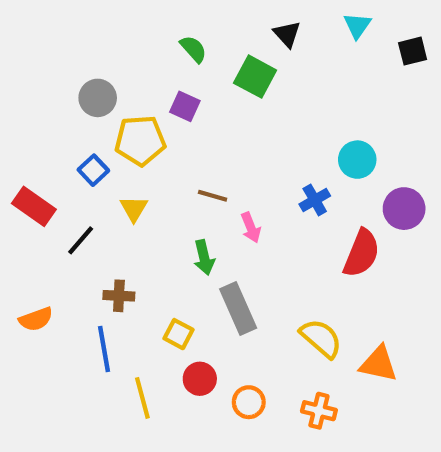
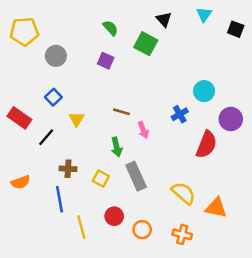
black square: (413, 51) -> (236, 29), turned 35
yellow pentagon: (140, 140) -> (24, 32), moved
yellow square: (178, 334) -> (101, 179), moved

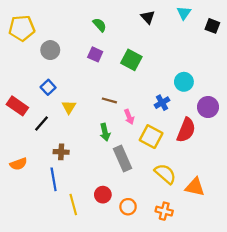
green square: (146, 44) -> (131, 60), moved
yellow square: (101, 179) -> (151, 137), moved, size x1.5

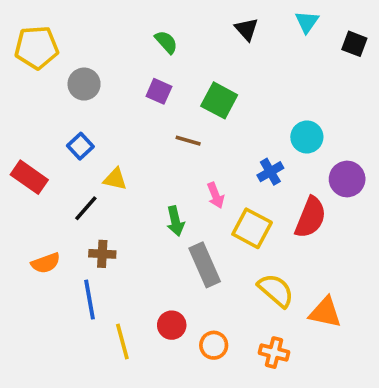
brown line: (109, 100) -> (188, 141), moved
yellow triangle: (69, 107) -> (115, 179), turned -48
black line: (41, 123) -> (86, 208), moved
orange semicircle: (18, 164) -> (46, 263), moved

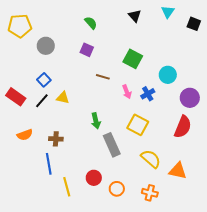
green square: (219, 100) -> (133, 59), moved
pink arrow: (216, 195) -> (127, 92), moved
black line: (86, 208) -> (42, 101), moved
red semicircle: (311, 217) -> (183, 127), moved
orange semicircle: (46, 263) -> (25, 135), moved

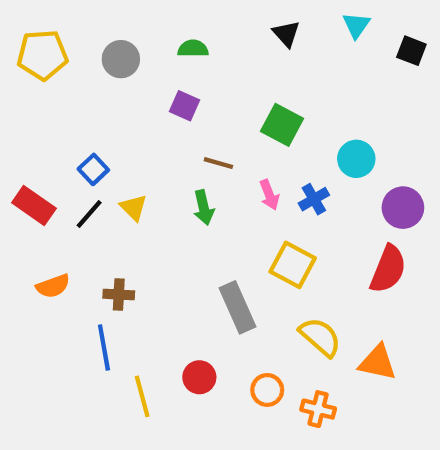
green semicircle: (91, 23) -> (193, 49), turned -48
gray circle: (46, 46) -> (121, 59), moved
yellow triangle: (63, 98) -> (134, 208), turned 32
green arrow: (96, 121) -> (204, 208), moved
orange circle: (117, 189) -> (267, 390), moved

